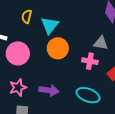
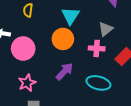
cyan triangle: (50, 25) -> (70, 16), moved
gray triangle: (101, 43) -> (106, 29), turned -42
purple arrow: (49, 90) -> (64, 71), moved, turned -48

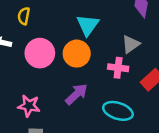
yellow semicircle: (28, 10) -> (24, 16), moved
pink circle: (23, 49) -> (40, 53), moved
pink star: (27, 83) -> (29, 106), turned 30

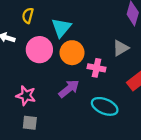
cyan triangle: (88, 25) -> (61, 28), moved
pink cross: (118, 68) -> (96, 68), moved

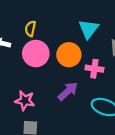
yellow semicircle: (28, 16) -> (30, 29), moved
cyan triangle: (61, 28) -> (89, 29), moved

